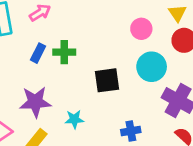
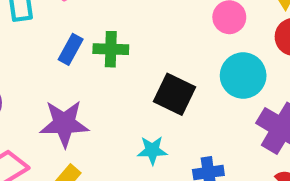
black square: (107, 80) -> (174, 94), turned 32
cyan star: (74, 119) -> (152, 150), moved

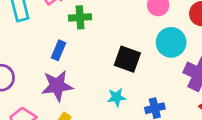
blue rectangle: (71, 49) -> (59, 50), moved
green cross: (111, 49) -> (80, 17), moved

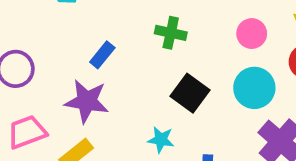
green cross: (80, 17) -> (171, 33), moved

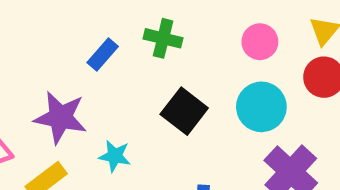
blue rectangle: (102, 55) -> (103, 54), moved
cyan star: (161, 140) -> (115, 156), moved

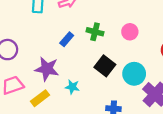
pink circle: (260, 42) -> (130, 32), moved
cyan circle: (261, 107) -> (134, 74), moved

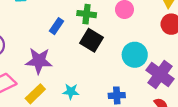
black square: (105, 66) -> (92, 40), moved
cyan star: (72, 87) -> (71, 91), moved

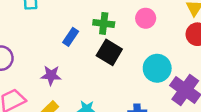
purple star: (39, 61) -> (51, 75), size x0.7

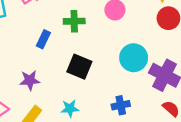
black square: (109, 52) -> (79, 67), moved

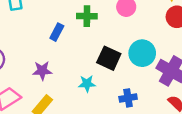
black square: (79, 67) -> (109, 58), moved
cyan star: (70, 108) -> (87, 84), moved

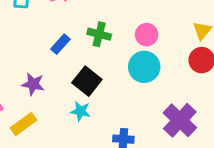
cyan circle: (142, 53) -> (144, 67), moved
black square: (109, 58) -> (87, 81), moved

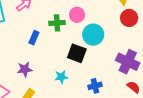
pink circle: (147, 35) -> (77, 15), moved
black square: (87, 81) -> (77, 53), moved

